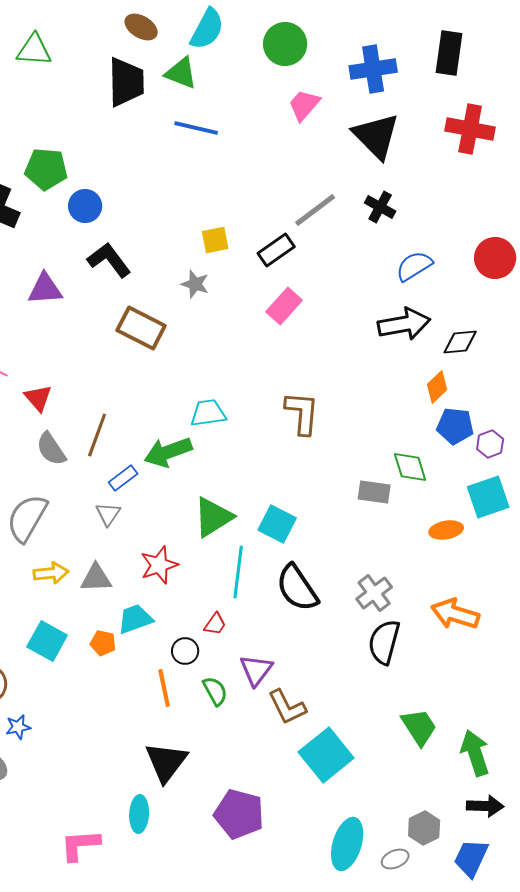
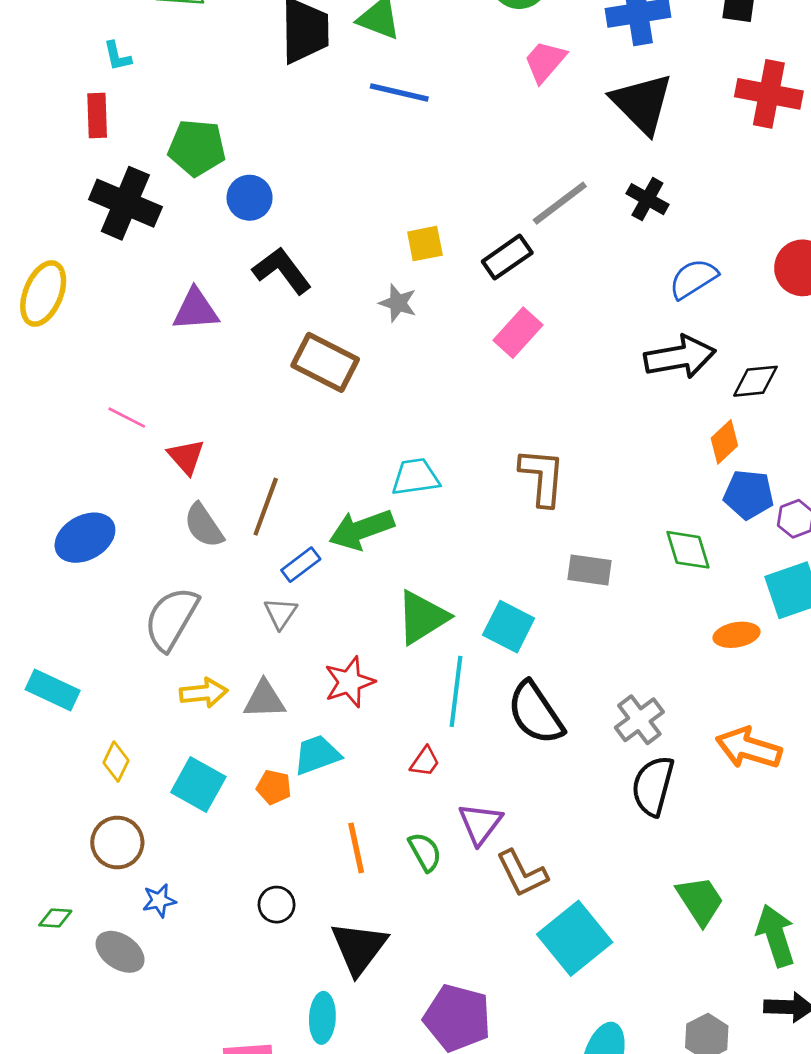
gray rectangle: (374, 492) -> (589, 570), moved
black circle: (185, 651) -> (277, 905), moved

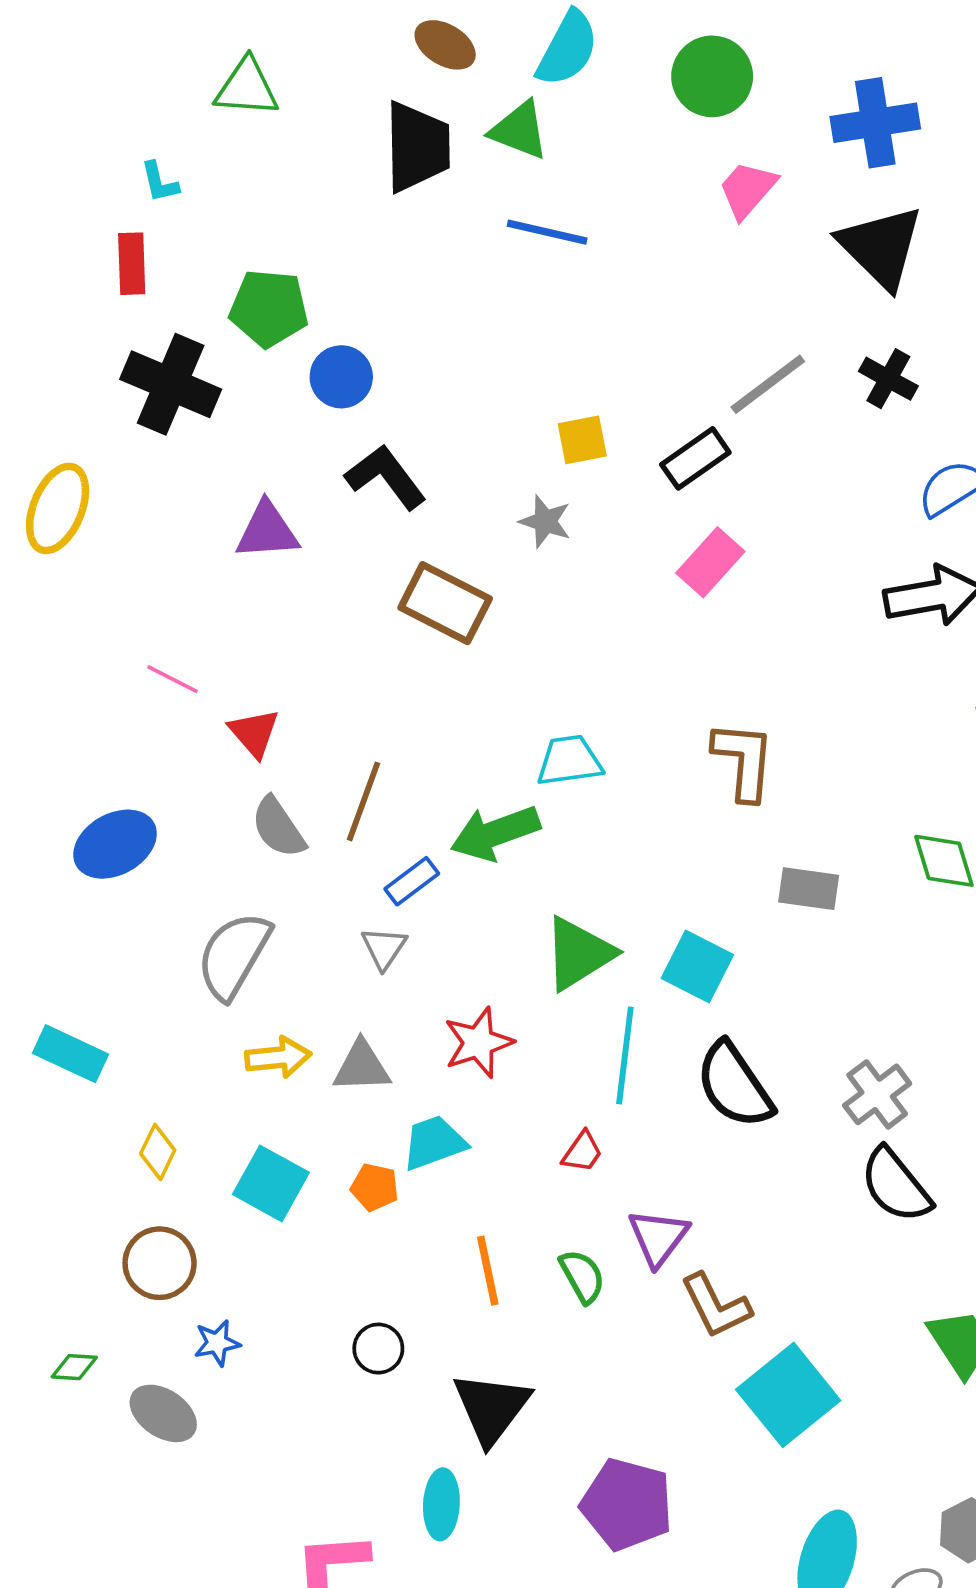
black semicircle: (653, 786) -> (896, 1185), turned -54

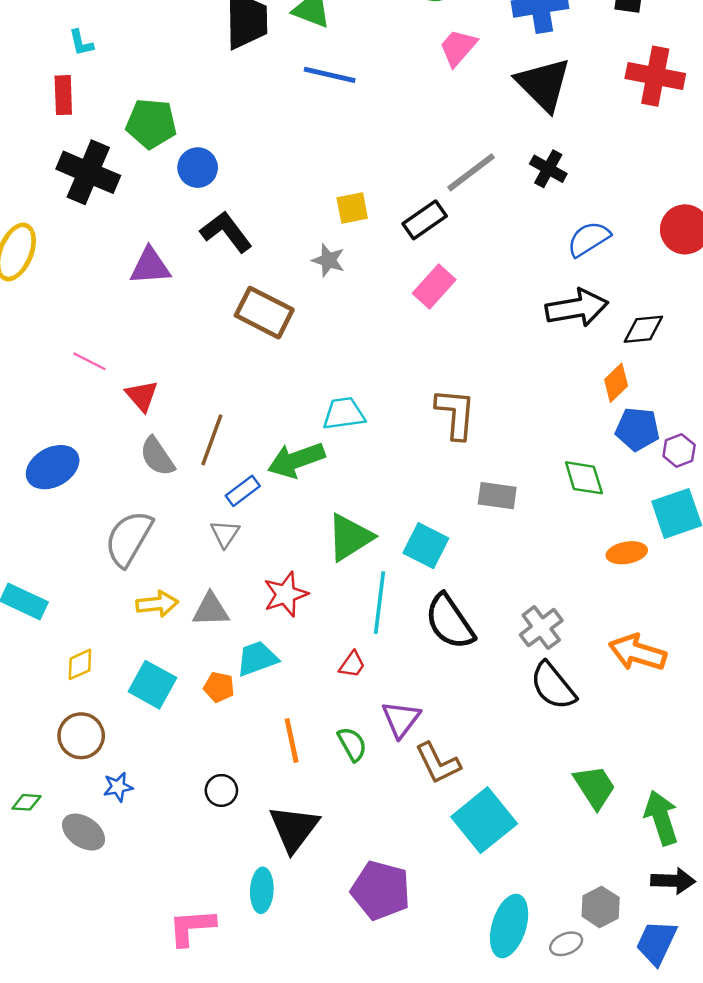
yellow diamond: (158, 1152) -> (80, 664), turned 40

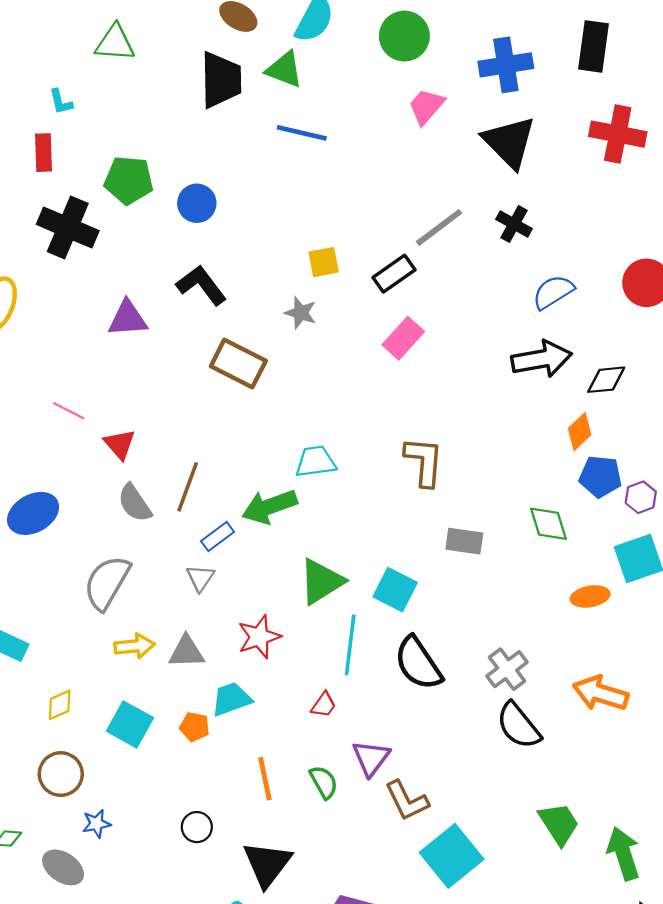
blue circle: (198, 168) -> (197, 203), moved

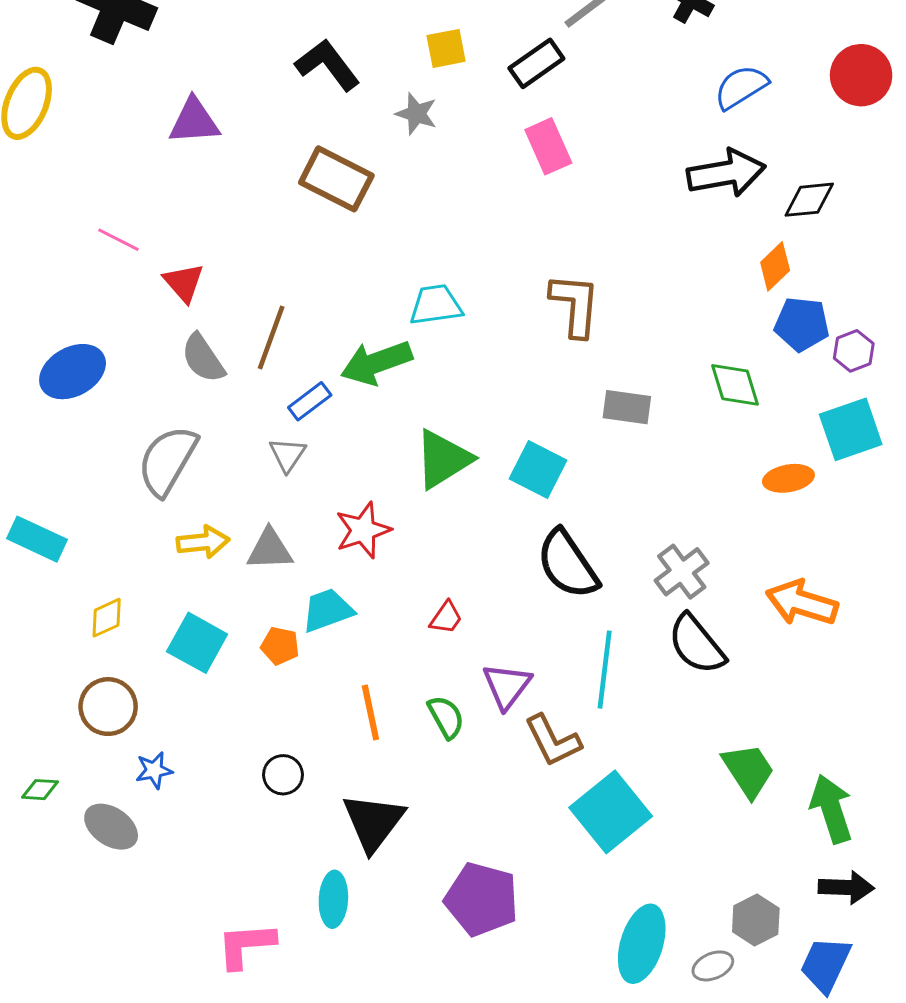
black L-shape: (201, 285) -> (327, 65), moved
pink rectangle: (403, 338) -> (548, 146), turned -66
cyan line: (350, 645) -> (605, 670), moved

